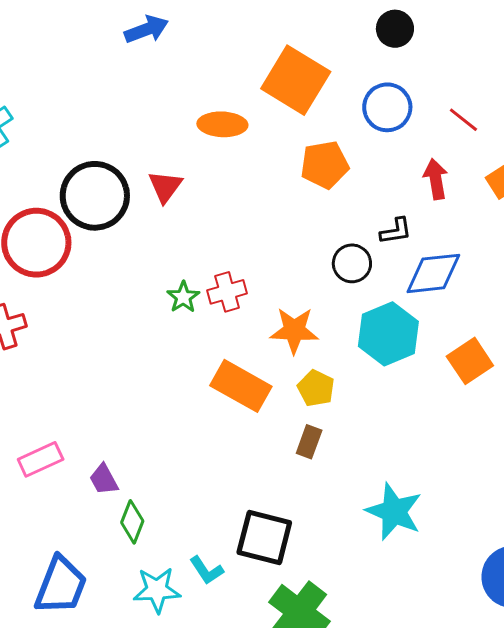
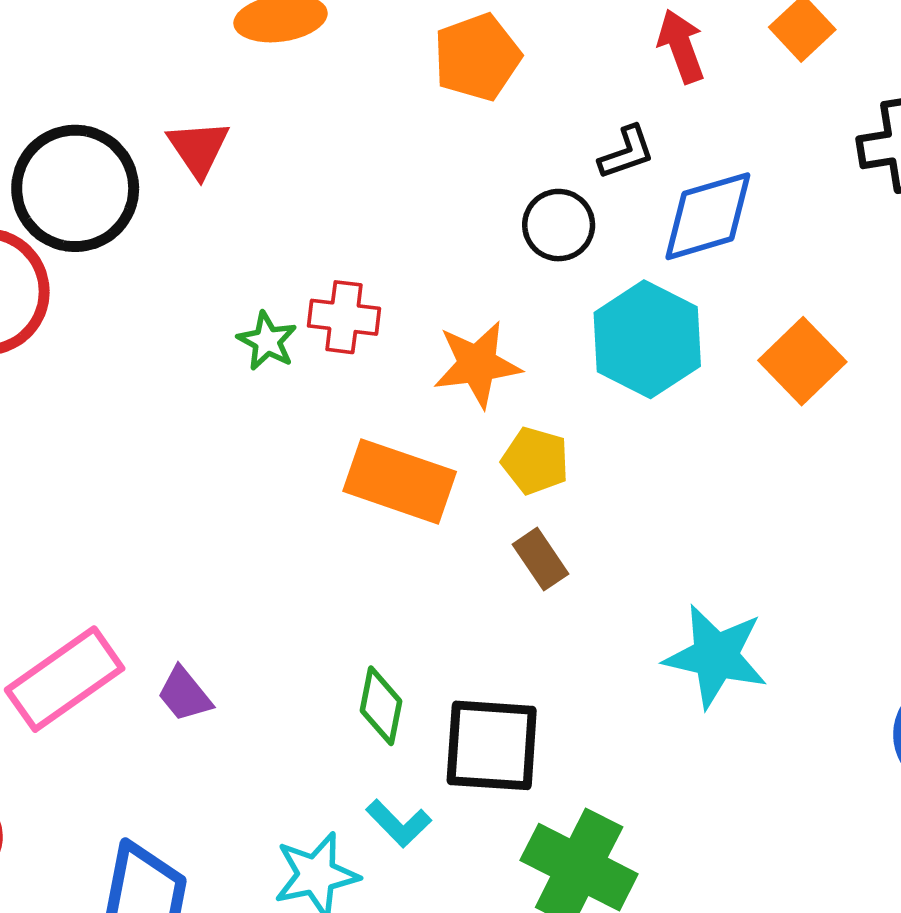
red cross: (227, 292) -> (344, 317), turned 33
brown rectangle: (309, 442) -> (541, 559), turned -44
pink rectangle: (41, 459) -> (65, 679), size x1.4
green diamond: (132, 522) -> (381, 706), moved

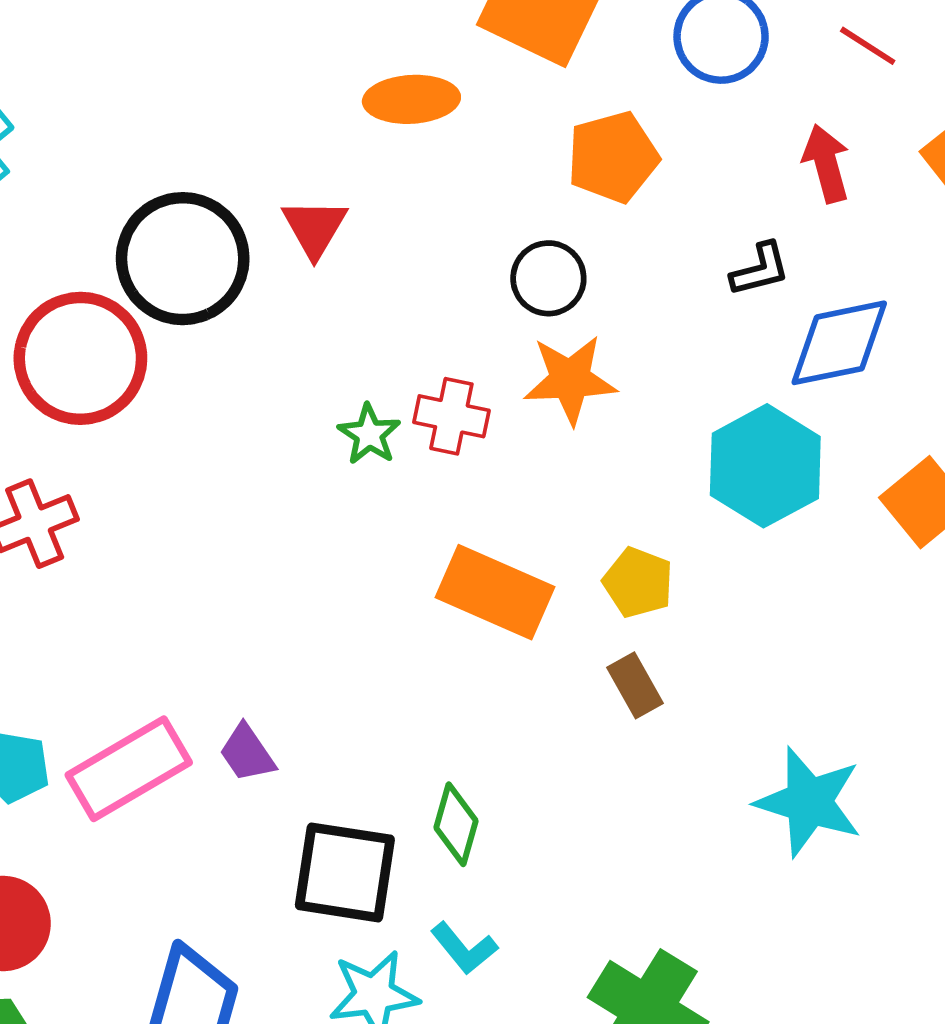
black circle: (559, 225) -> (548, 278), moved
orange star: (477, 364) -> (570, 380), moved
purple trapezoid: (185, 694) -> (247, 753), moved
black square: (492, 745) -> (345, 872), moved

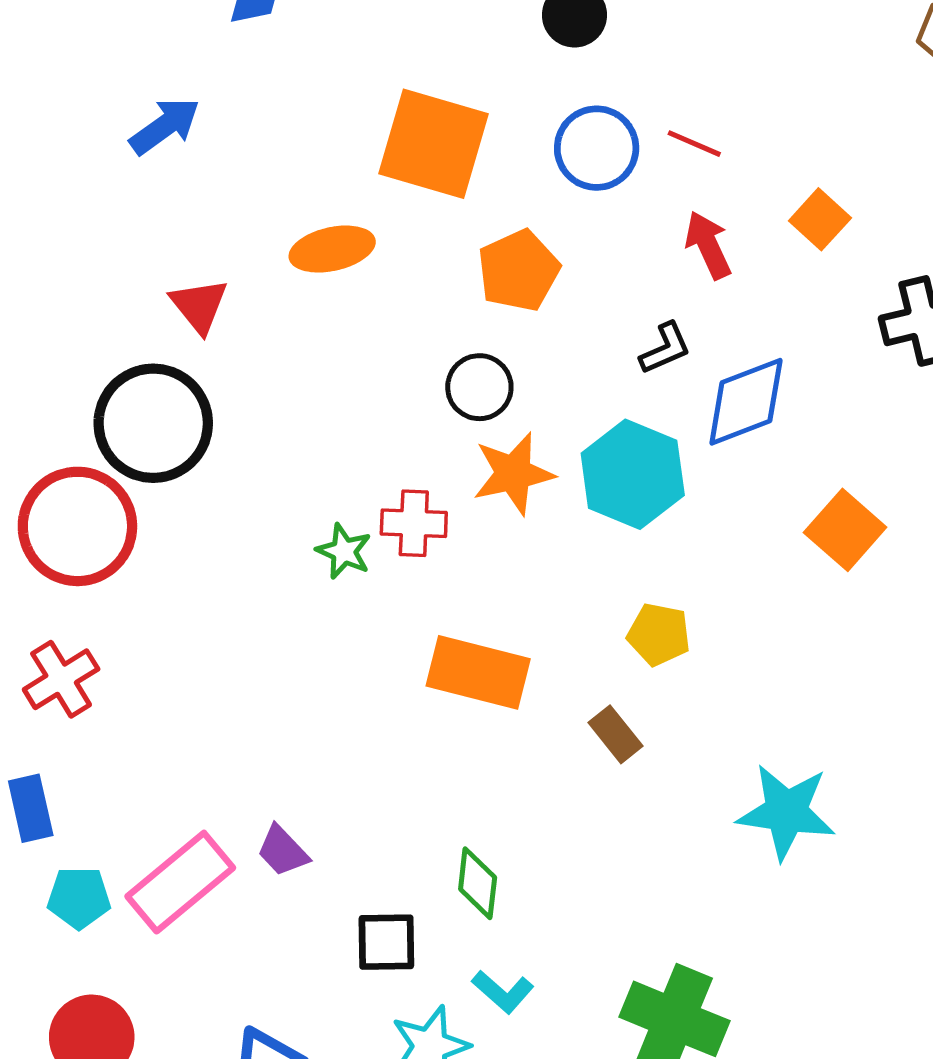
red line: (868, 46) -> (694, 144), moved
red triangle: (315, 228) -> (199, 306), moved
cyan hexagon: (765, 466) -> (633, 474), moved
yellow pentagon: (638, 582) -> (659, 634), moved
black square: (345, 872) -> (386, 942), size x0.7

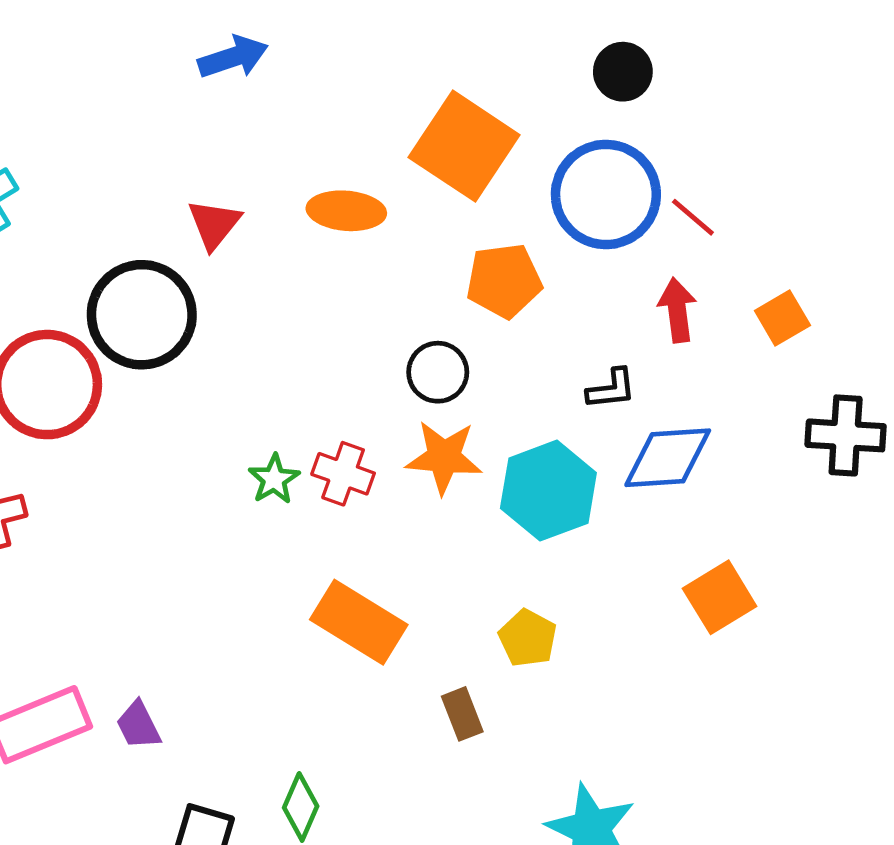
blue circle: (597, 148) -> (606, 194), size x1.4

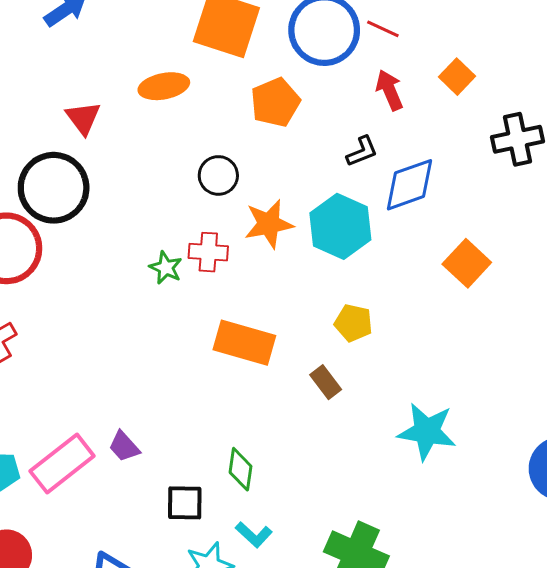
black circle: (438, 372) -> (218, 175), moved

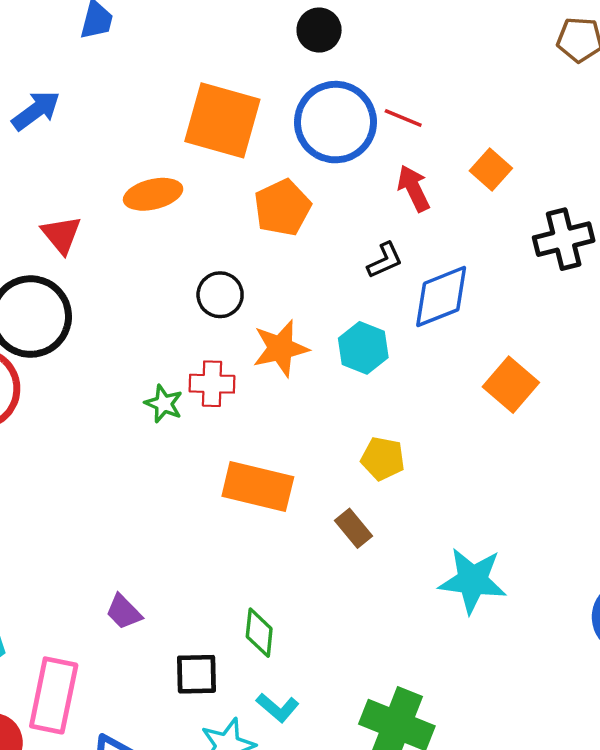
cyan hexagon: (340, 226) -> (363, 348), size x0.7
pink rectangle: (62, 463) -> (54, 695), moved, turned -38

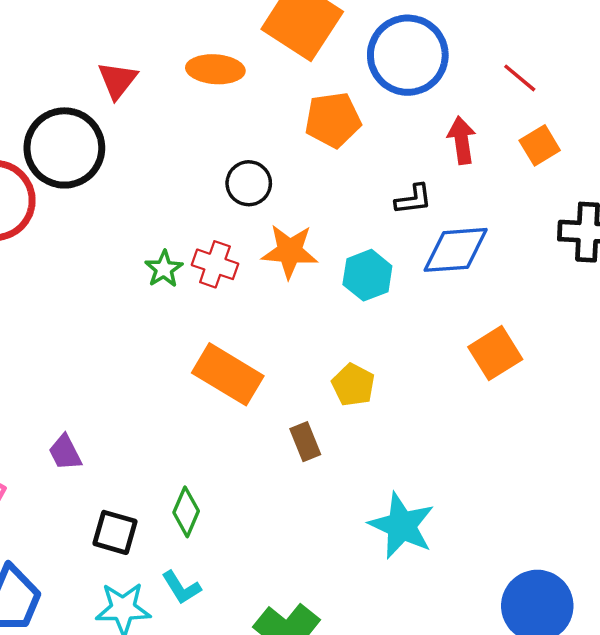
red line: (403, 118) -> (520, 78), moved

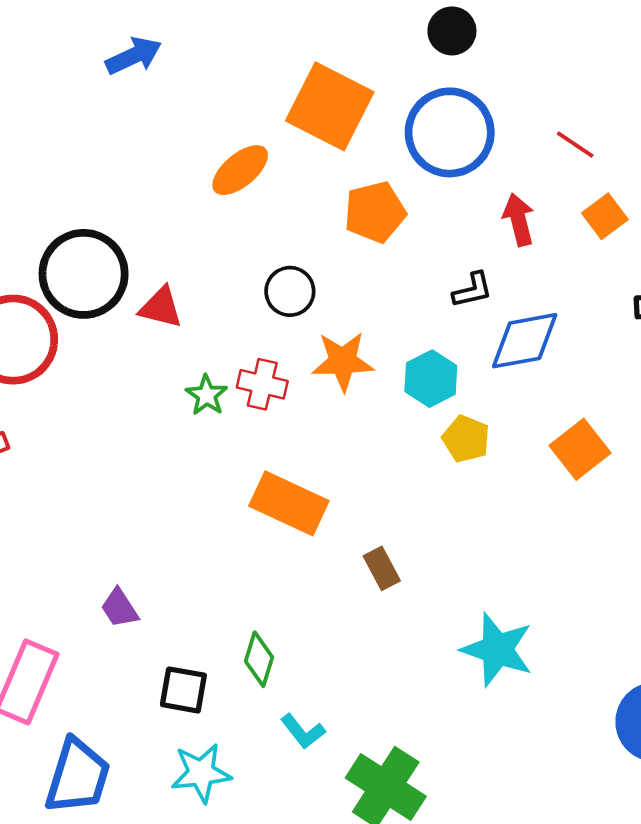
orange ellipse: (215, 69) -> (240, 170), turned -38
red triangle: (117, 80) -> (161, 307), moved, turned -48
yellow pentagon: (353, 385) -> (466, 439), moved
cyan L-shape: (181, 588) -> (303, 731), moved

